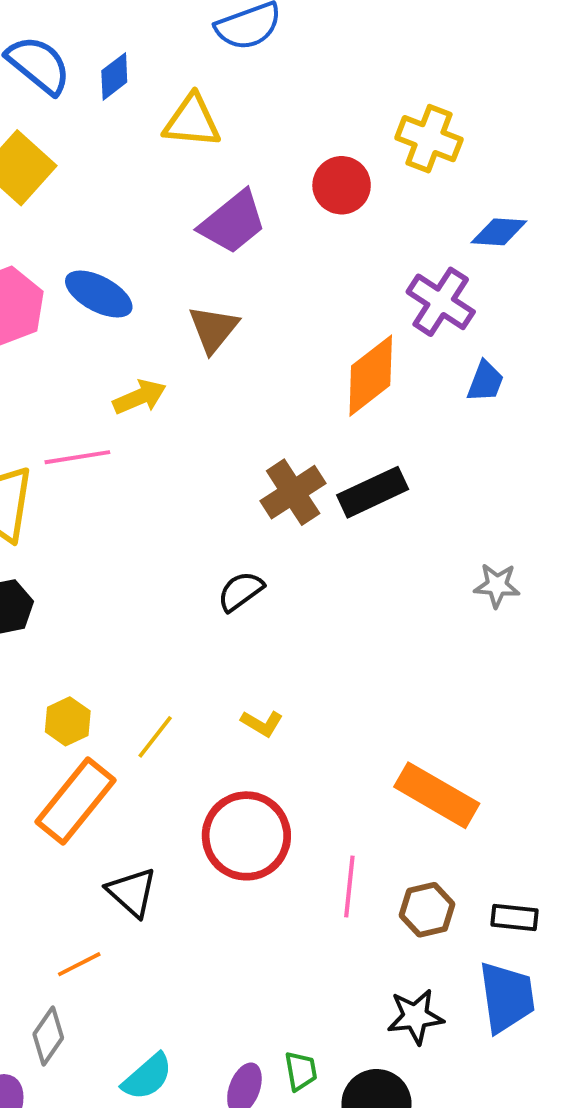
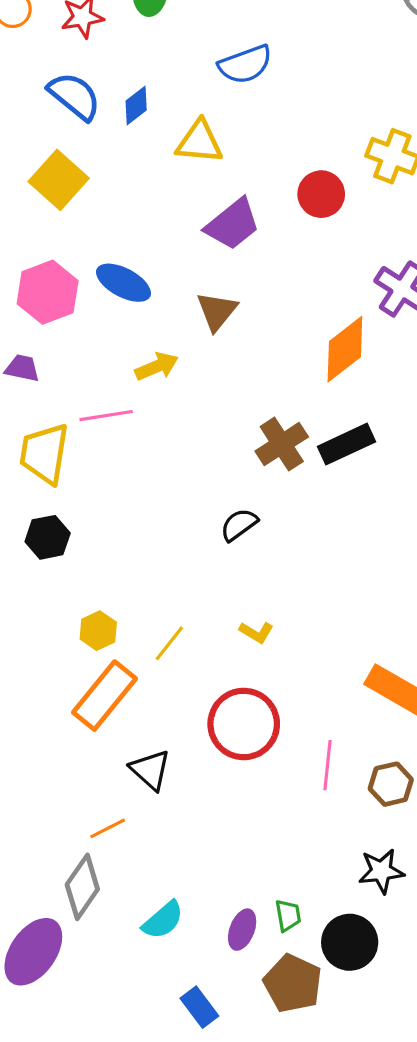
gray diamond: (48, 1036) -> (82, 887), size x1.4

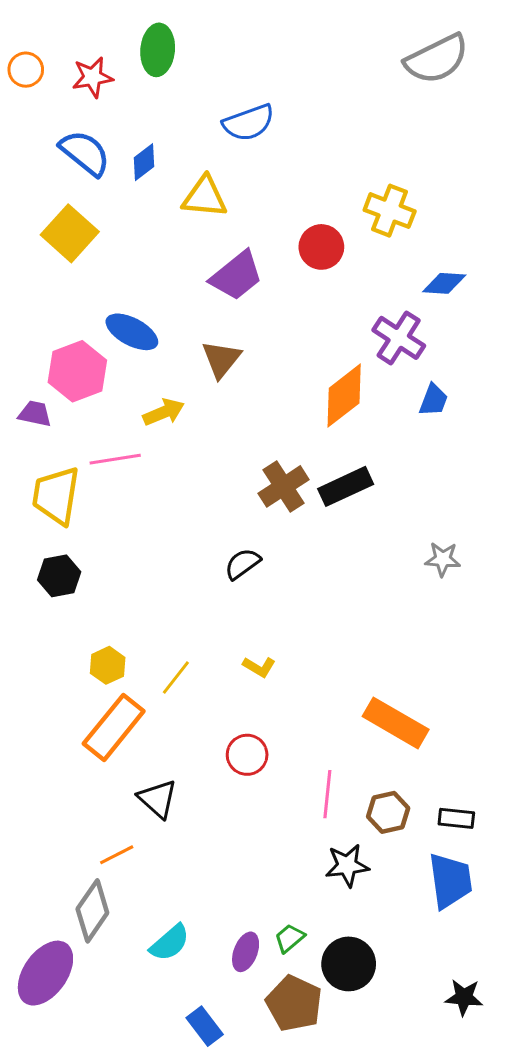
pink hexagon: (48, 292) -> (77, 371), moved
red circle: (244, 724) -> (247, 755), size x0.6
black star: (381, 871) -> (347, 865), moved
green trapezoid: (288, 915) -> (290, 938), turned -120

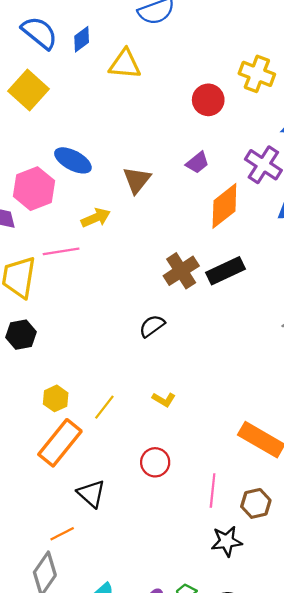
purple trapezoid: (236, 276) -> (197, 163), moved, size x0.6

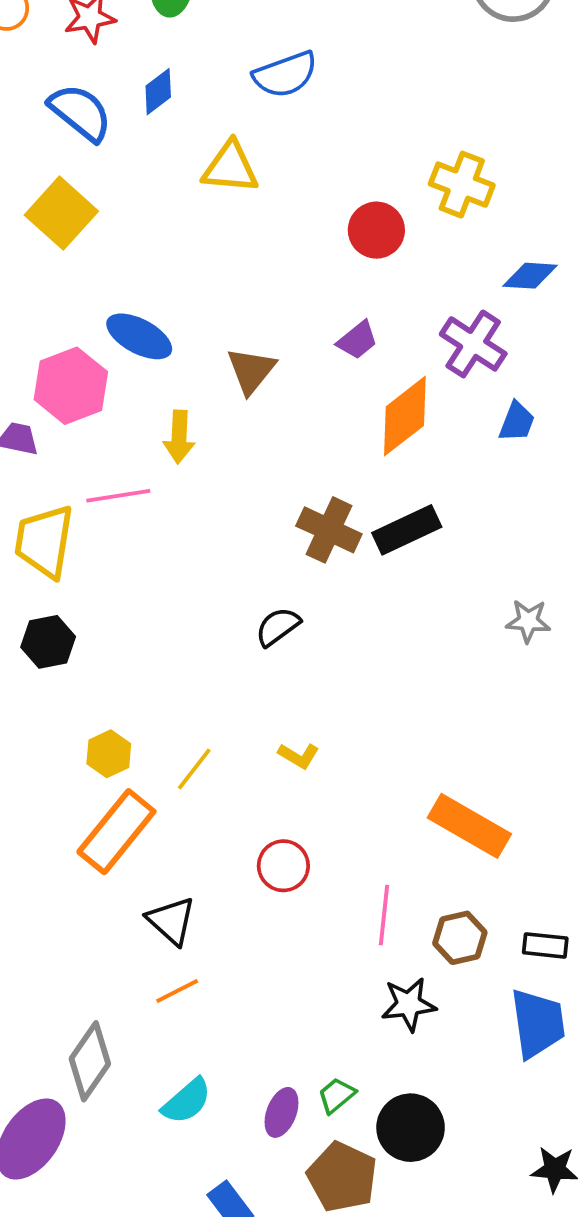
blue diamond: (82, 39) -> (158, 92), moved
yellow arrow: (96, 218) -> (179, 437), turned 116
brown cross: (181, 271) -> (329, 530), turned -32
orange line: (62, 534) -> (177, 991), moved

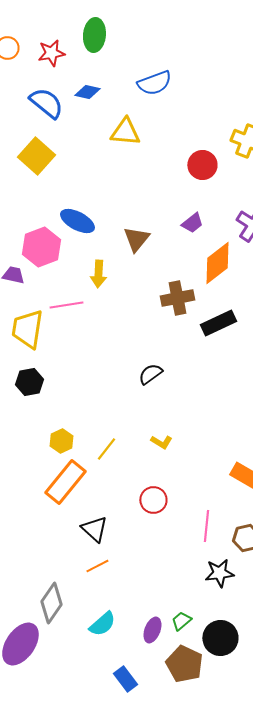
blue diamond: (158, 92) -> (87, 92), turned 50
brown cross: (329, 530) -> (177, 298), moved, turned -36

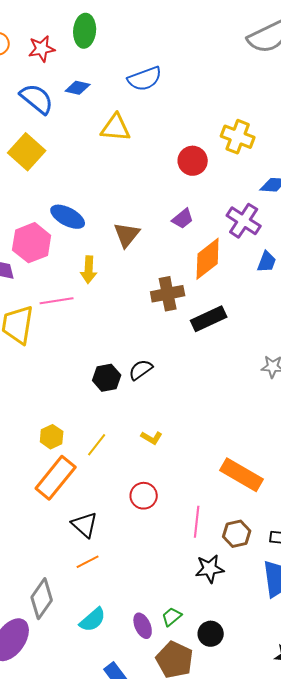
black hexagon: (29, 382) -> (107, 378), moved
purple ellipse: (152, 630) -> (143, 626), turned -45
black circle: (220, 638) -> (211, 634), size x0.7

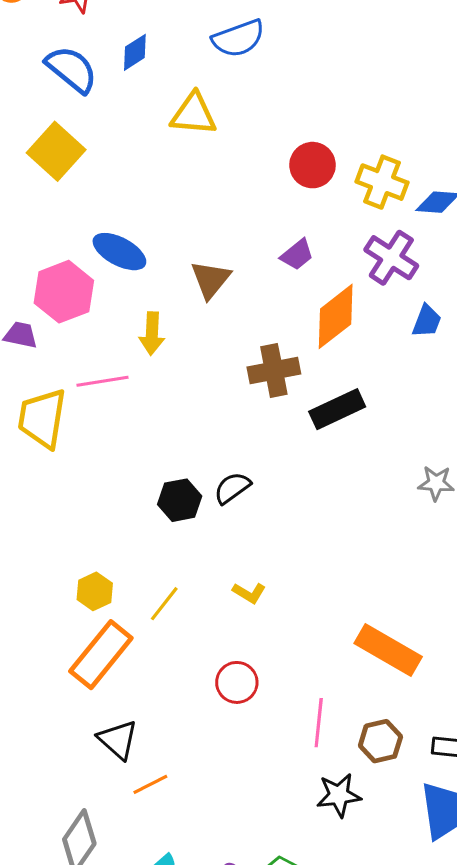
blue diamond: (78, 88) -> (135, 52), turned -45
yellow cross: (238, 137) -> (382, 182), moved
black triangle: (85, 525) -> (118, 740), moved

